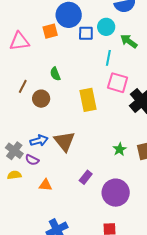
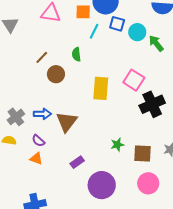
cyan circle: (106, 27) -> (137, 32), moved
cyan line: (108, 58) -> (94, 31), moved
purple semicircle: (32, 160) -> (38, 141), moved

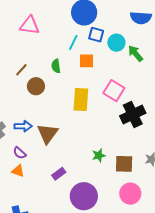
orange square: (83, 12) -> (87, 61), moved

